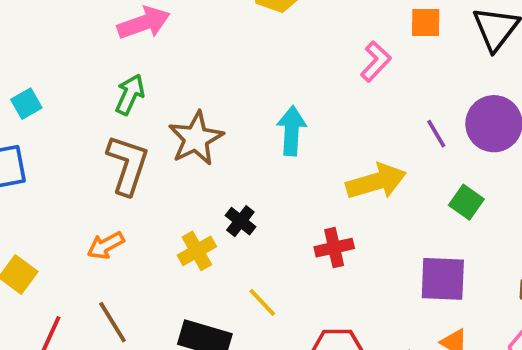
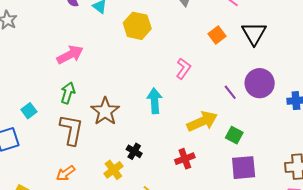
orange square: (426, 22) -> (217, 35), turned -30
pink L-shape: (376, 61) -> (183, 69), moved
cyan square: (26, 104) -> (29, 111), moved
green square: (466, 202) -> (234, 135), moved

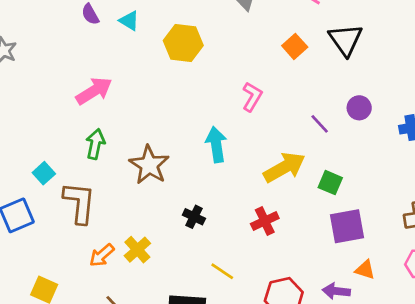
purple circle: (260, 83) -> (359, 108), size x0.6
brown L-shape: (71, 130) -> (79, 203), moved
yellow cross: (113, 170) -> (137, 250), moved

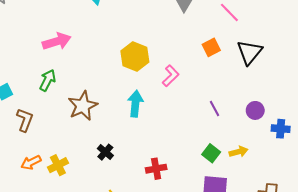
yellow hexagon: (183, 43) -> (135, 56), moved
purple circle: (359, 108) -> (255, 110), moved
yellow arrow: (284, 167) -> (239, 152), moved, size x0.6
brown L-shape: (79, 203) -> (25, 120), size x0.7

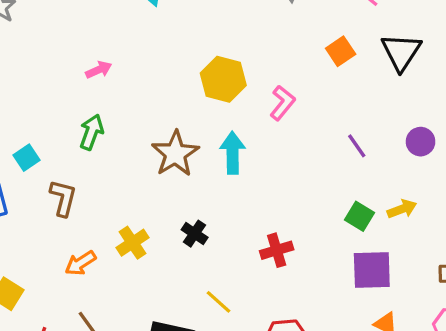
pink arrow: (57, 41) -> (99, 70), size x0.6
brown star: (83, 106) -> (175, 154), moved
yellow cross: (58, 165) -> (133, 243), moved

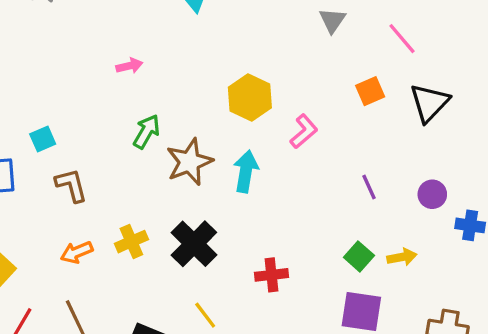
green arrow: (91, 132) -> (147, 132), moved
brown L-shape: (63, 198) -> (71, 185), turned -39
black cross: (195, 234) -> (194, 244), size x1.8

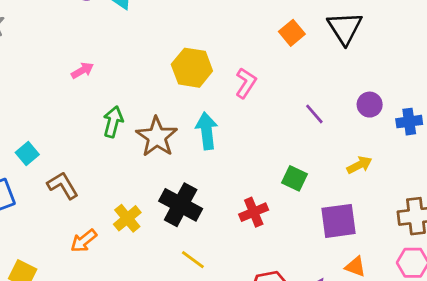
green square: (359, 256) -> (295, 178), moved
yellow line: (205, 315) -> (193, 260), moved

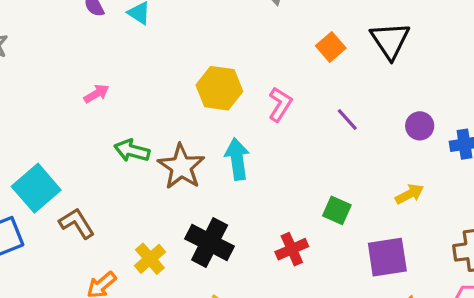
purple line: (314, 114) -> (347, 120), moved
green arrow: (113, 122) -> (132, 151), turned -88
cyan square: (27, 153) -> (36, 188), size x1.8

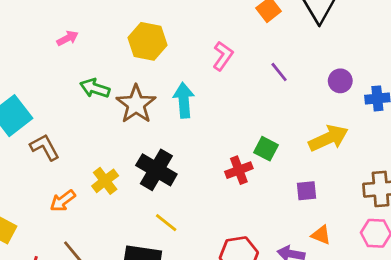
yellow hexagon: (219, 88) -> (147, 41), moved
yellow arrow: (410, 194) -> (328, 138), size x1.6
red cross: (292, 249) -> (239, 170), moved
purple square: (387, 257) -> (306, 191), size x0.6

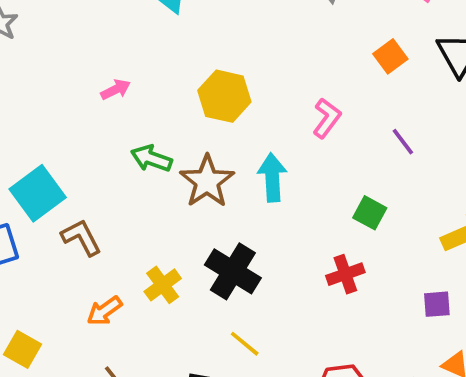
green square: (266, 149) -> (370, 213), moved

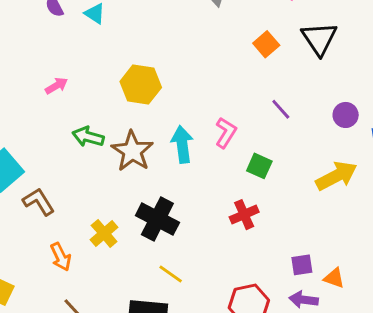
pink L-shape: (327, 118) -> (226, 133), moved
purple square: (437, 304) -> (302, 265), moved
orange arrow: (104, 311) -> (61, 257), turned -76

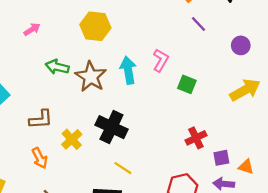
purple line: (281, 109) -> (199, 24), moved
purple circle: (346, 115) -> (241, 45), moved
brown L-shape: (39, 202) -> (41, 119), moved, turned 120
red cross: (244, 215) -> (196, 138), moved

